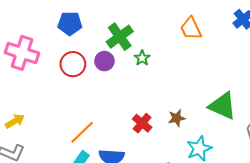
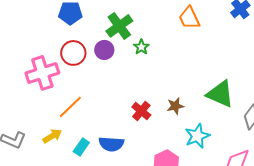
pink cross: (22, 53) -> (42, 73), moved, turned -36
yellow arrow: (15, 121) -> (52, 136), moved
orange line: (82, 132) -> (70, 107), moved

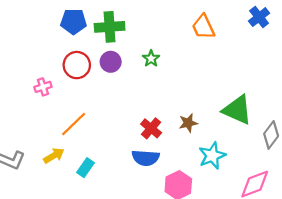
green cross: (119, 26) -> (110, 27), moved, turned 32
pink cross: (42, 73) -> (43, 87), size x0.5
blue semicircle: (111, 144) -> (146, 158), moved

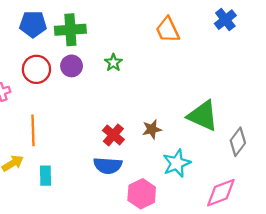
orange line: (74, 124) -> (33, 130), turned -48
cyan rectangle: (86, 168) -> (46, 176), turned -36

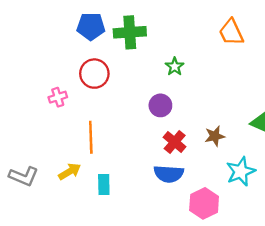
purple circle: (72, 66) -> (160, 105), moved

